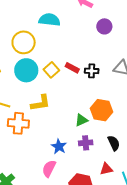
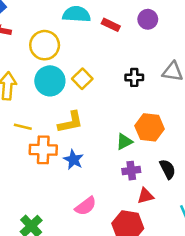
red rectangle: (72, 68) -> (111, 25), moved
blue star: (59, 146) -> (73, 160), moved
pink semicircle: (49, 169) -> (86, 206), turned -150
red triangle: (106, 169) -> (145, 196), moved

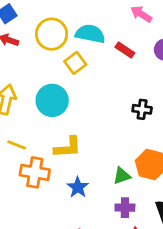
yellow circle: (45, 45) -> (52, 34), moved
yellow square: (82, 79) -> (75, 63), moved
blue star: (73, 160) -> (78, 187), moved

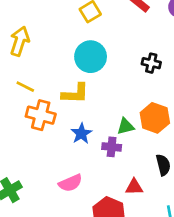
cyan circle: (52, 100) -> (91, 57), moved
purple cross: (125, 208) -> (112, 147), moved

